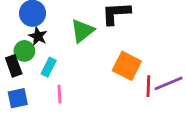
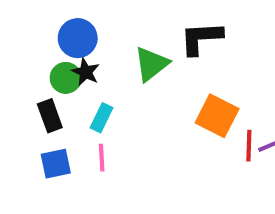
green circle: (24, 51) -> (66, 78), moved
pink line: (59, 94) -> (102, 158), moved

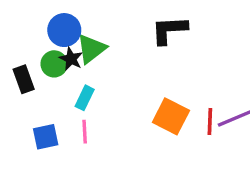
green triangle: (151, 64) -> (91, 49), moved
black rectangle: (50, 116) -> (24, 79), moved
orange square: (217, 116) -> (171, 116), moved

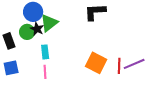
cyan rectangle: (85, 98) -> (45, 52), turned -32
blue square: (46, 137) -> (11, 68), moved

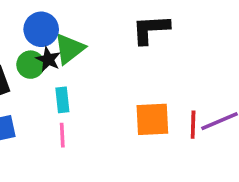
orange square: (96, 63) -> (152, 119), turned -30

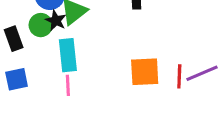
cyan rectangle: (62, 100) -> (68, 55), size x1.5

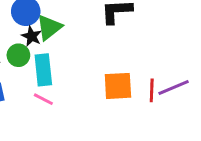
green circle: (41, 25) -> (18, 55), moved
pink line: (68, 85) -> (43, 99), turned -60

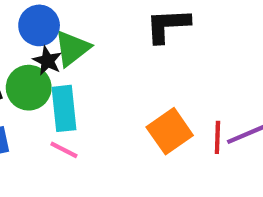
green circle: (18, 55) -> (29, 88), size x1.4
orange square: (118, 86) -> (170, 131), turned -32

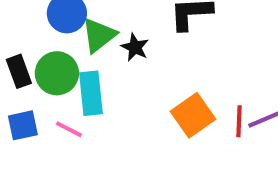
black star: (47, 61) -> (135, 47), moved
pink line: (64, 150) -> (69, 129), moved

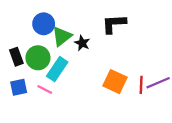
cyan rectangle: (91, 93) -> (57, 69), turned 40
orange square: (193, 115) -> (115, 82), turned -30

